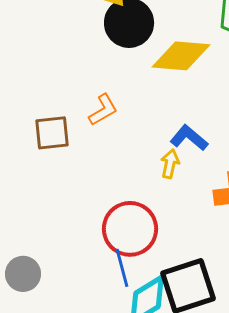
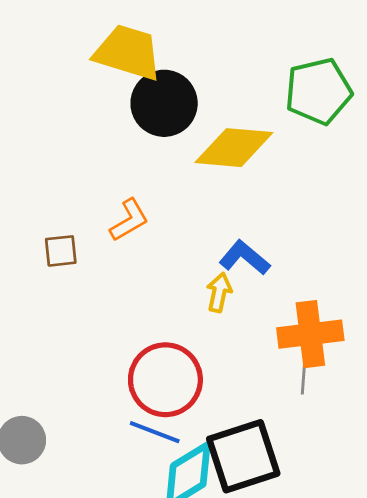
brown square: (52, 133) -> (61, 251), size x0.7
blue line: (122, 268) -> (155, 432), turned -54

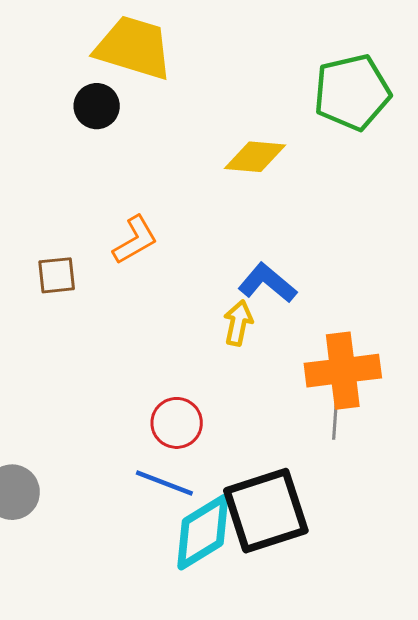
black circle: (164, 103) -> (97, 106), moved, size x0.6
yellow diamond: (234, 148) -> (255, 157), size x0.7
red circle: (165, 380) -> (177, 423), size x0.6

